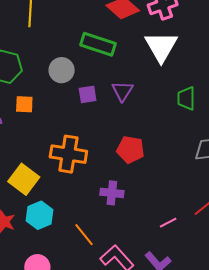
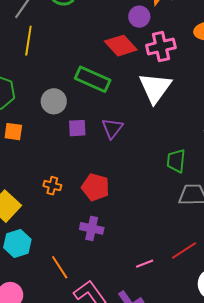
green trapezoid: (186, 98) -> (176, 161), moved
red pentagon: (130, 150) -> (95, 187), moved
orange cross: (68, 154) -> (52, 186), size x0.5

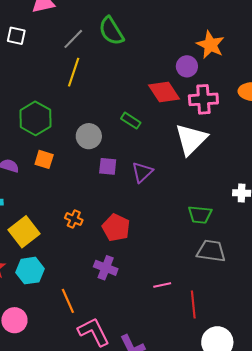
green rectangle: (93, 79) -> (131, 121), size x0.6
green trapezoid: (176, 161) -> (200, 215), turned -100
red line: (184, 251) -> (193, 304), turned -72
pink line: (145, 264) -> (162, 285), moved

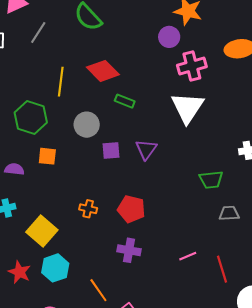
gray line: (73, 39) -> (38, 33), moved
yellow line: (74, 72) -> (61, 82), moved
red diamond: (164, 92) -> (103, 71), moved
gray trapezoid: (211, 251) -> (229, 213), size x0.7

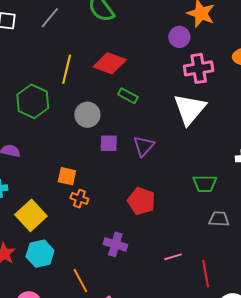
red diamond: (103, 71) -> (110, 63), turned -32
orange square: (47, 156) -> (67, 176), moved
red pentagon: (131, 209) -> (141, 201), moved

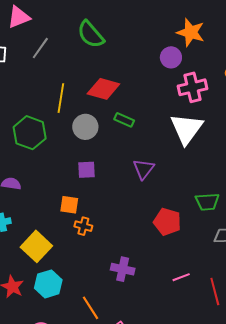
gray circle: (87, 115) -> (85, 127), moved
purple square: (109, 143) -> (87, 170), moved
red pentagon: (141, 201) -> (167, 222), moved

